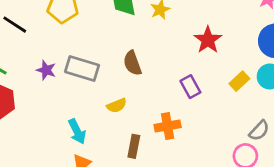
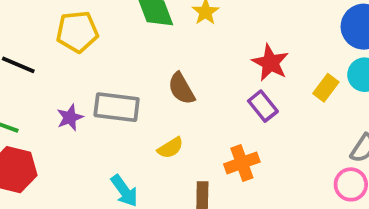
red star: (208, 40) -> (270, 63), moved
purple star: (46, 70) -> (70, 117), turned -30

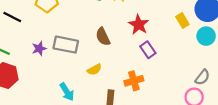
red star: (270, 63) -> (139, 25), moved
yellow rectangle: (326, 88) -> (182, 20), moved, turned -72

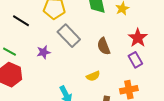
gray rectangle: (66, 45) -> (69, 36), moved, turned 30
purple rectangle: (148, 50) -> (135, 60), moved

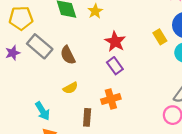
brown semicircle: (104, 46) -> (68, 55), moved
purple star: (44, 52) -> (13, 53), moved

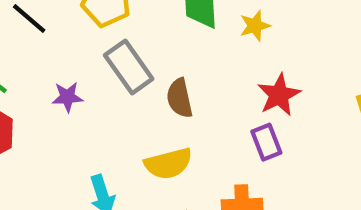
purple star: (13, 53) -> (67, 97), moved
yellow semicircle: (70, 88) -> (168, 164), size x1.5

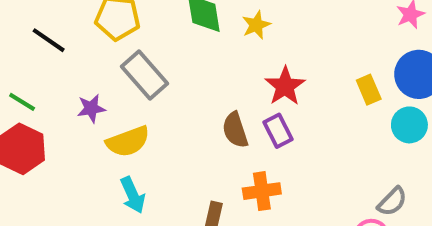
brown semicircle: (180, 98) -> (235, 130), moved
yellow semicircle: (168, 164) -> (128, 142), moved

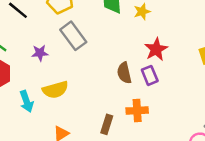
yellow semicircle: (128, 142) -> (55, 90), moved
cyan arrow: (133, 195) -> (27, 101), moved

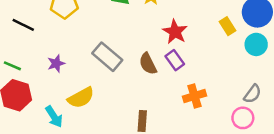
gray rectangle: (73, 36) -> (107, 57), moved
orange cross: (137, 111) -> (194, 96), moved

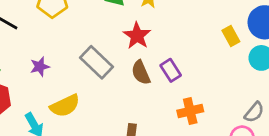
red star: (175, 32) -> (137, 36), moved

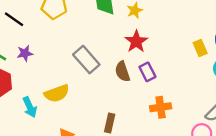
red star: (137, 36) -> (136, 41), moved
purple star: (40, 67) -> (25, 53), moved

